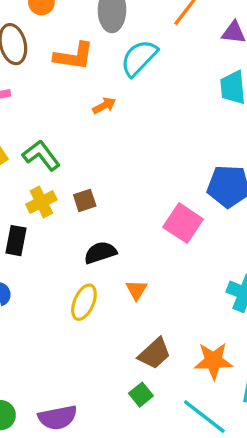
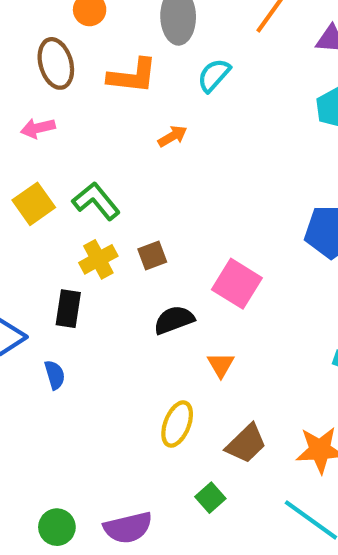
cyan semicircle: (139, 58) -> (214, 75), size x0.7
pink square: (183, 223) -> (237, 284), moved
yellow ellipse: (84, 302) -> (177, 424), moved
green square: (141, 395) -> (210, 498), moved

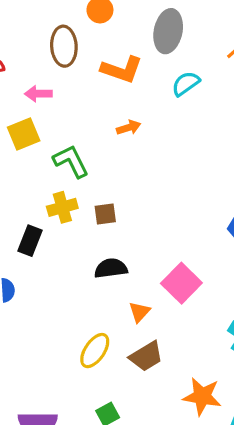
orange arrow: (173, 136) -> (129, 127), moved
yellow square: (34, 204) -> (24, 134), moved
pink square: (237, 284) -> (181, 283), moved
brown trapezoid: (246, 444) -> (146, 356), moved

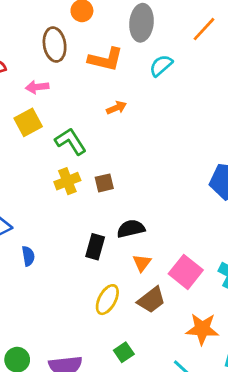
black rectangle: (30, 241) -> (95, 247), moved
black semicircle: (111, 268) -> (131, 229), moved
pink square: (181, 283) -> (186, 272), moved

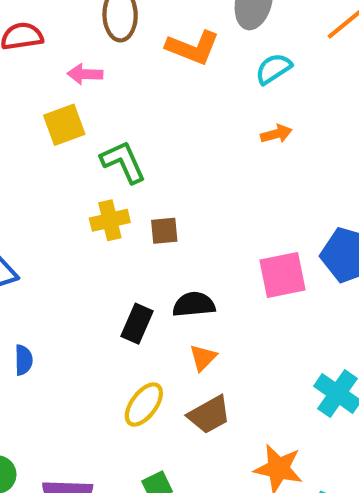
orange arrow: (116, 108) -> (276, 134), moved
blue semicircle: (28, 256) -> (23, 360), moved
pink square: (186, 272) -> (283, 275), moved, turned 32

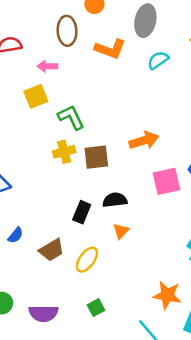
orange arrow: (276, 134) -> (144, 140), moved, size x1.6
brown square: (164, 231) -> (96, 157), size x1.5
blue semicircle: (23, 360) -> (16, 235), turned 42
brown trapezoid: (209, 415) -> (52, 250), moved

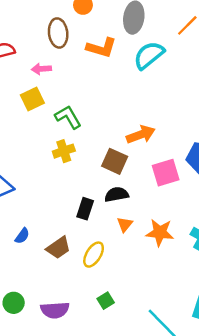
cyan semicircle: (158, 60) -> (149, 55), size x1.5
brown square: (96, 157) -> (115, 161), moved, turned 35
orange star: (167, 295) -> (160, 232), moved

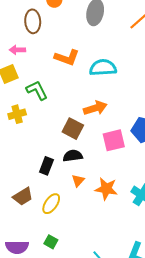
orange L-shape: (101, 48) -> (67, 57), moved
cyan semicircle: (149, 55) -> (103, 68), moved, turned 32
yellow cross: (64, 151) -> (17, 114), moved
green square: (106, 301) -> (51, 242), moved, turned -32

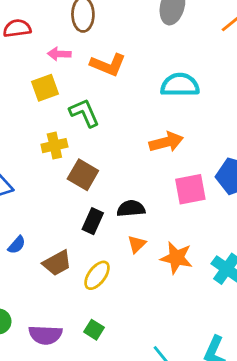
orange L-shape: (67, 57) -> (108, 65), moved
brown square: (73, 129) -> (83, 175), moved

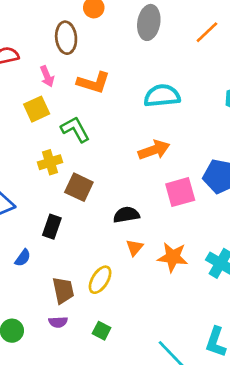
pink arrow: (59, 54) -> (47, 76), turned -110
black rectangle: (93, 221) -> (52, 227), moved
brown trapezoid: (57, 263) -> (63, 290), moved, turned -68
purple semicircle: (45, 335) -> (58, 322), moved, size x0.6

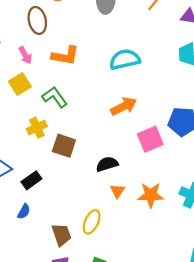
black rectangle: (52, 227) -> (31, 180), moved, turned 42

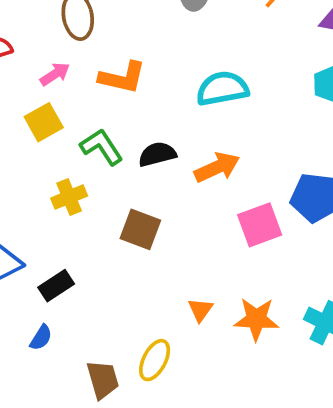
pink arrow: (25, 55) -> (55, 74), turned -96
brown square: (64, 146) -> (140, 229), moved
black semicircle: (107, 164) -> (157, 154), moved

